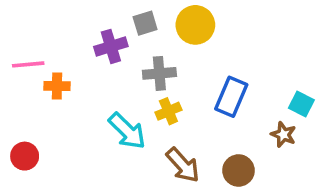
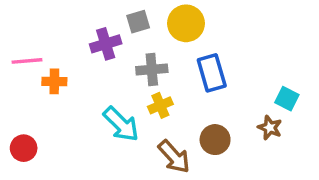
blue rectangle: (231, 97) -> (212, 73), moved, turned -39
brown circle: (238, 170) -> (215, 140), moved

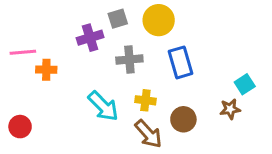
cyan square: (287, 99) -> (245, 84), turned 30
yellow cross: (160, 105) -> (145, 100), moved, turned 30
brown star: (270, 128) -> (230, 109), turned -30

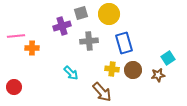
yellow cross: (145, 100) -> (112, 69), moved
cyan arrow: (103, 106) -> (71, 73), size x0.7
brown circle: (183, 119) -> (133, 70), moved

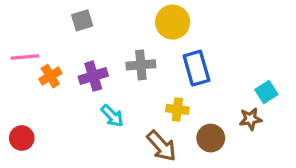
gray square: (81, 13) -> (82, 20), moved
purple cross: (62, 26) -> (93, 76), moved
orange cross: (32, 48) -> (50, 76), turned -32
brown circle: (133, 70) -> (211, 138), moved

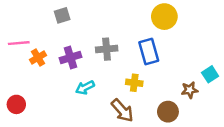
yellow circle: (173, 22) -> (164, 17), moved
cyan square: (266, 92) -> (210, 74), moved
cyan arrow: (112, 116) -> (85, 88), turned 108
brown circle: (211, 138) -> (168, 112), moved

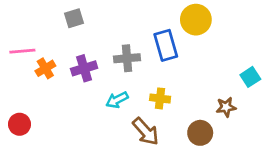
blue rectangle: (149, 51) -> (166, 45), moved
cyan square: (210, 74) -> (250, 77), moved
cyan arrow: (85, 88) -> (117, 100), moved

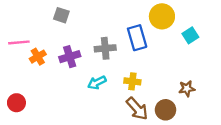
gray square: (74, 18) -> (61, 15), turned 35
cyan square: (250, 77) -> (190, 35), moved
brown arrow: (146, 131) -> (137, 109), moved

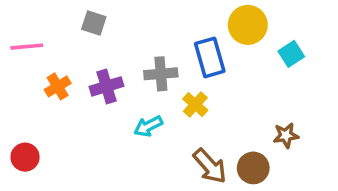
pink line: (19, 42) -> (27, 47), moved
yellow cross: (132, 81) -> (195, 105), moved, turned 35

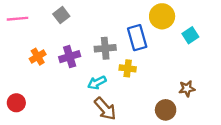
gray square: (94, 23) -> (61, 15), turned 35
pink line: (27, 47) -> (18, 19), moved
yellow cross: (195, 105) -> (128, 68), turned -35
brown arrow: (210, 166) -> (105, 109), moved

